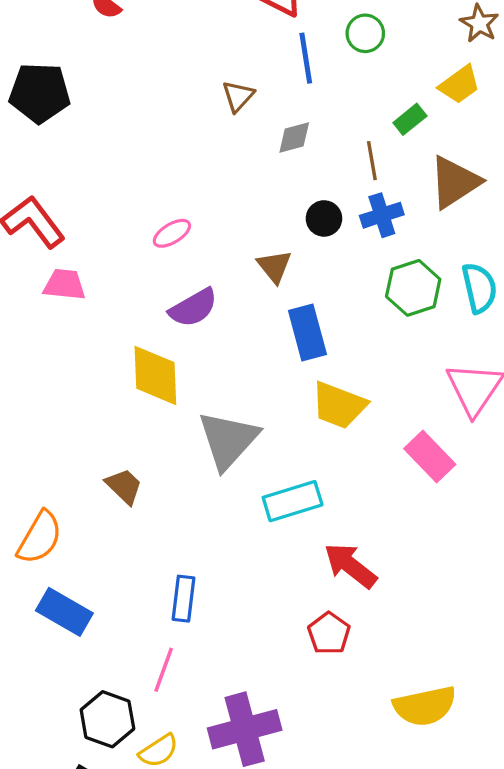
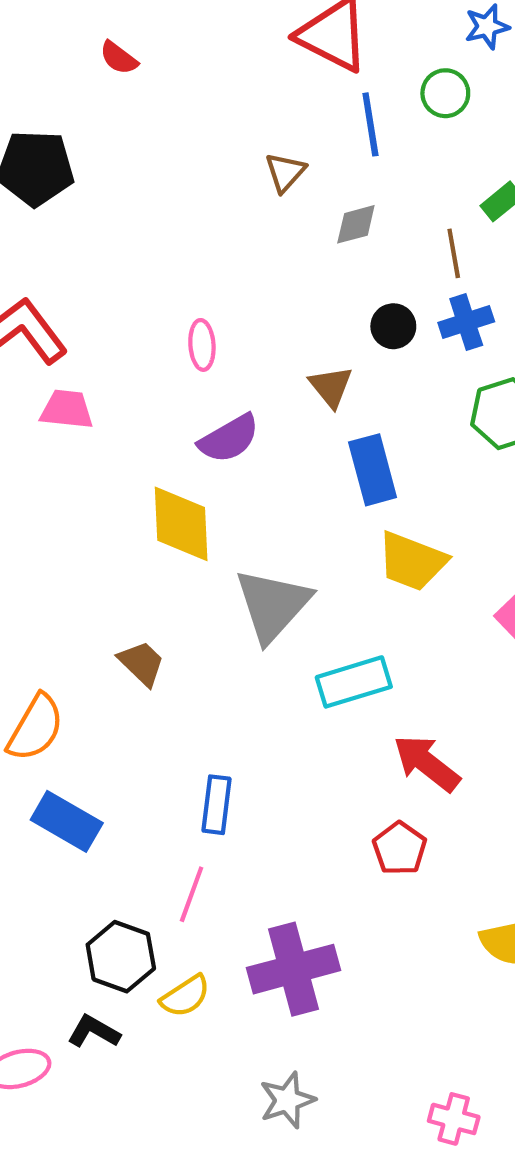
pink ellipse: (172, 233) -> (202, 345), turned -63

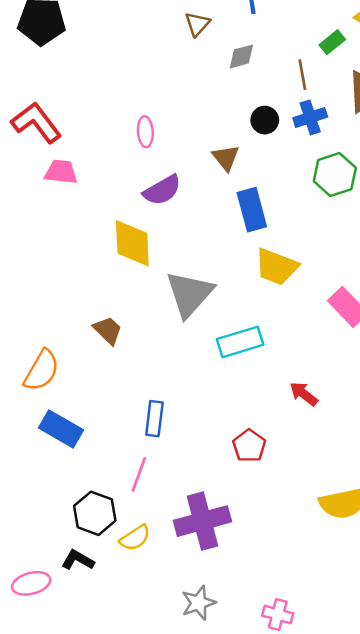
red arrow: (427, 763) -> (304, 394), moved, size x0.7
red pentagon: (400, 848) -> (249, 446), moved
pink cross: (454, 1119) -> (278, 615), moved

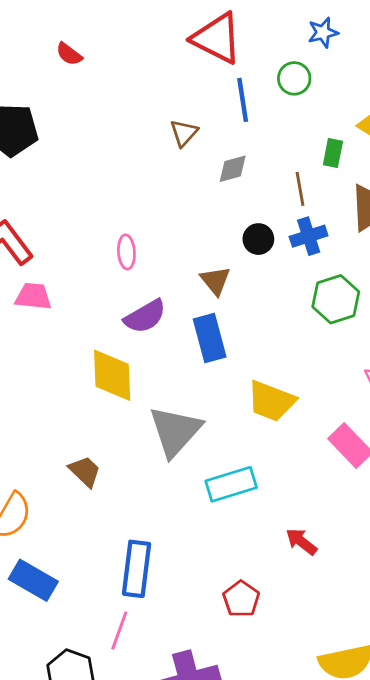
green rectangle: (332, 42) -> (333, 153), turned -40
blue rectangle: (252, 210) -> (210, 338), moved
blue rectangle: (154, 419) -> (136, 569), size x1.4

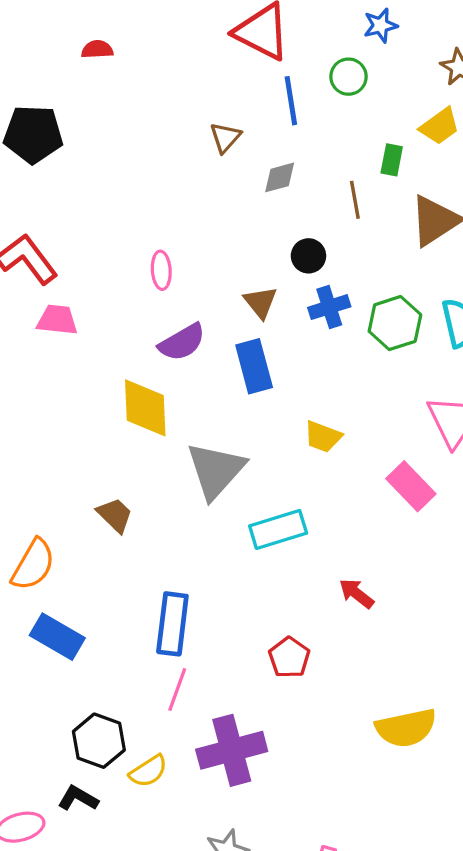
red semicircle: (69, 54) -> (97, 49), turned 140
blue cross: (309, 236) -> (329, 307), moved
yellow trapezoid: (271, 401) -> (323, 437), size x0.7
pink line: (119, 630) -> (177, 690), moved

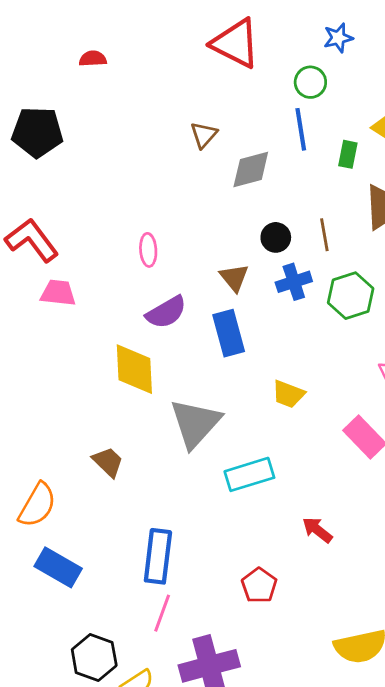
blue line: (291, 101) -> (301, 129), moved
gray diamond: (280, 177) -> (251, 170), size x1.4
brown line: (355, 200) -> (324, 235), moved

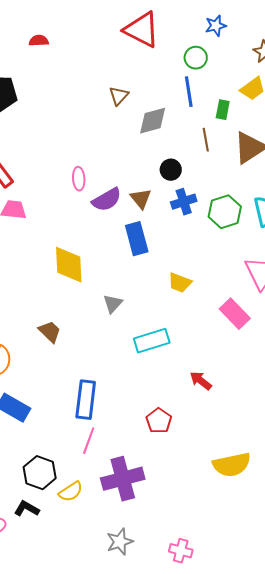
brown line: (324, 235) -> (206, 140), moved
purple semicircle: (166, 312) -> (107, 200), moved
gray triangle: (195, 423) -> (113, 304), size x0.5

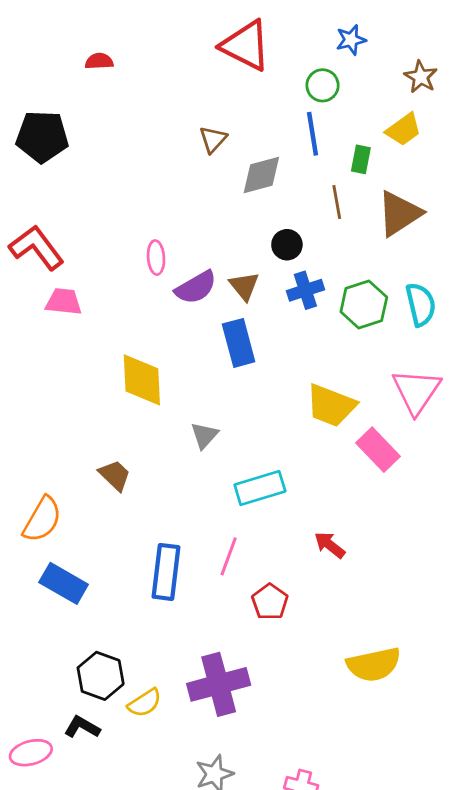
yellow trapezoid: (180, 283) -> (331, 406), moved, size x1.5
pink line: (89, 441) -> (229, 556), moved

